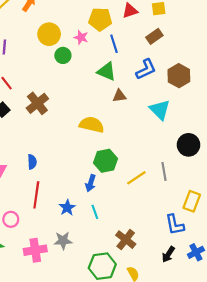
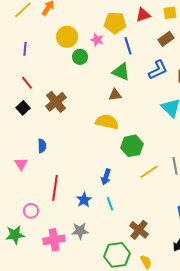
brown triangle: (119, 96) -> (115, 95), moved
green hexagon: (105, 161) -> (132, 146), moved
blue semicircle: (32, 162) -> (42, 146), moved

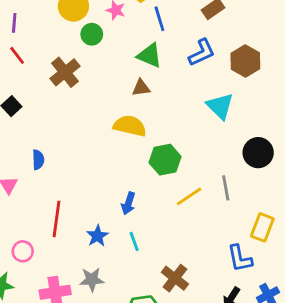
red line: (27, 83) -> (17, 55), moved
brown cross: (56, 102) -> (65, 72), moved

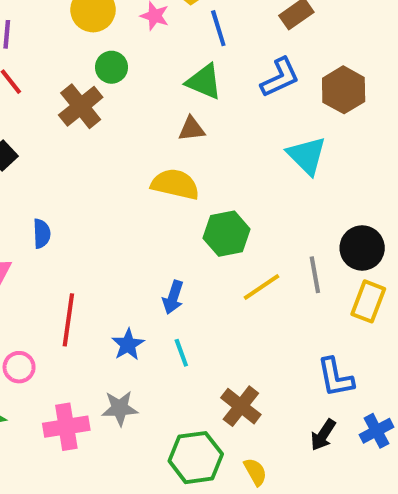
green circle: (92, 34) -> (111, 67), moved
black circle: (258, 153) -> (362, 248), moved
yellow rectangle: (262, 227) -> (368, 301), moved

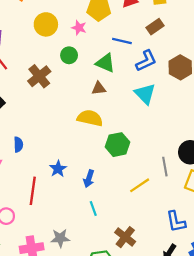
blue line: (218, 28) -> (122, 41), moved, turned -60
green circle: (111, 67) -> (69, 55), moved
cyan triangle: (307, 156) -> (145, 94), moved
yellow line: (261, 287) -> (140, 185), moved
blue star: (128, 345) -> (58, 169), moved

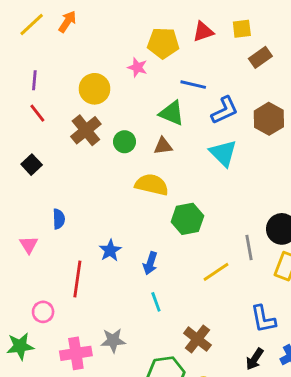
yellow circle: (46, 24) -> (94, 89), moved
brown rectangle: (155, 27) -> (260, 57), moved
green circle: (69, 55) -> (125, 142), moved

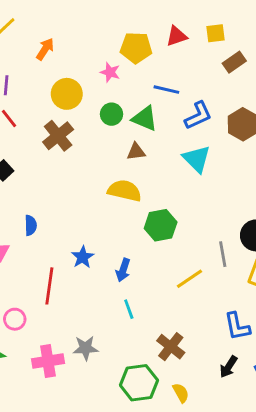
orange arrow: (67, 22) -> (45, 49), moved
green circle: (125, 142) -> (112, 114), moved

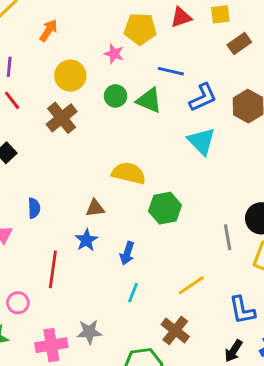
brown triangle: (136, 152) -> (95, 208), moved
yellow line: (189, 279) -> (191, 285), moved
cyan line: (129, 309) -> (133, 293), turned 42

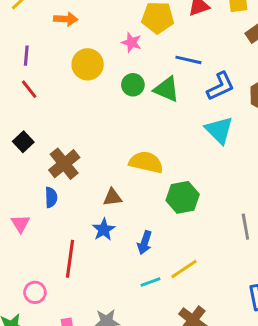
orange arrow: (48, 30) -> (66, 19), turned 60
brown cross: (62, 118) -> (64, 164), moved
yellow line: (191, 285) -> (184, 269), moved
cyan line: (133, 293) -> (150, 282), turned 48

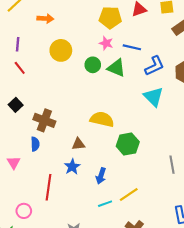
pink star: (131, 42) -> (106, 43), moved
brown cross: (64, 164) -> (44, 120), turned -30

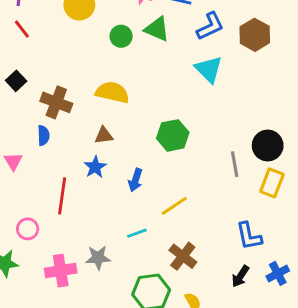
green circle: (93, 65) -> (121, 36), moved
yellow semicircle: (102, 119) -> (112, 92), moved
cyan line: (105, 204) -> (137, 233), moved

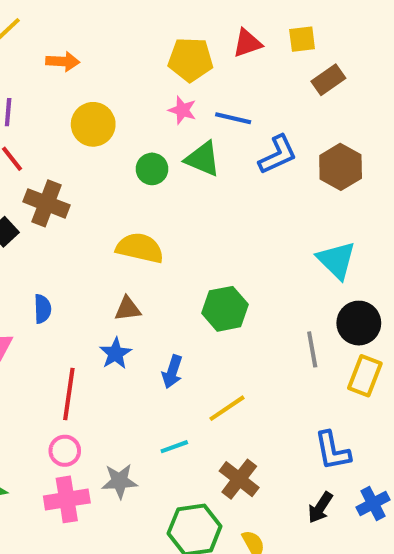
cyan triangle: (209, 69) -> (336, 260), moved
brown cross: (56, 102) -> (47, 203), moved
pink circle: (28, 229) -> (65, 451), moved

